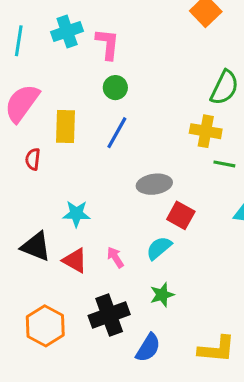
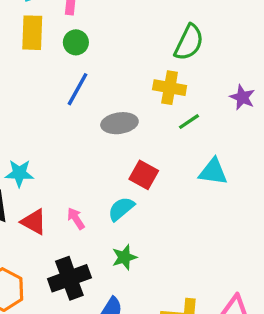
yellow rectangle: (65, 127) -> (32, 33), moved
green line: (224, 164) -> (189, 122), turned -45
gray ellipse: (154, 184) -> (119, 123), moved
cyan star: (76, 214) -> (19, 173), moved

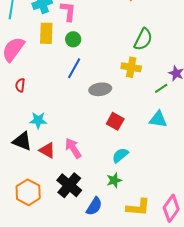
green line: (189, 122) -> (161, 88), moved
cyan semicircle: (121, 209) -> (120, 155), moved
pink arrow: (76, 219) -> (73, 148), size x1.5
green star: (124, 257) -> (114, 180), moved
black cross: (69, 278) -> (69, 185), turned -30

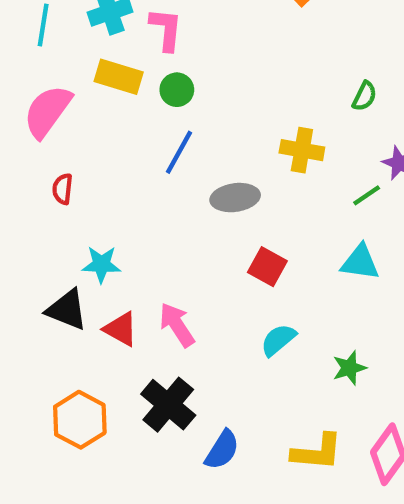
yellow rectangle: (46, 33) -> (119, 77), turned -75
green semicircle: (143, 39) -> (364, 96), moved, size x0.6
green star: (114, 180) -> (349, 368), moved

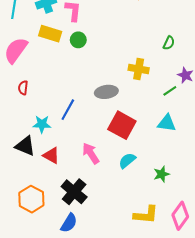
blue line: (179, 152) -> (68, 110), moved
red square: (267, 267) -> (122, 125), size x1.5
pink arrow: (177, 325) -> (91, 153), moved
blue semicircle: (222, 450) -> (69, 223), moved

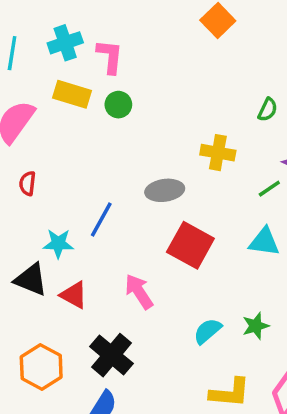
cyan semicircle: (127, 161) -> (208, 331), moved

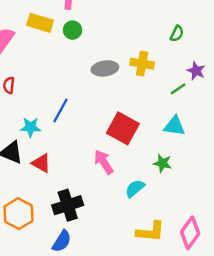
gray ellipse: (165, 190) -> (105, 68), moved
pink arrow: (139, 292) -> (104, 162), moved
green star: (256, 326) -> (162, 163), moved, turned 30
black cross: (112, 355) -> (68, 205), turned 32

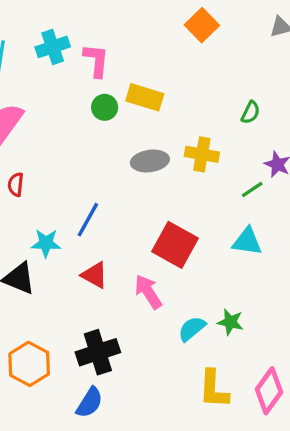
yellow rectangle: (40, 23) -> (145, 97), moved
red triangle: (41, 163) -> (95, 275), moved
green star: (162, 163) -> (230, 322), moved
yellow L-shape: (150, 232) -> (214, 389), turned 88

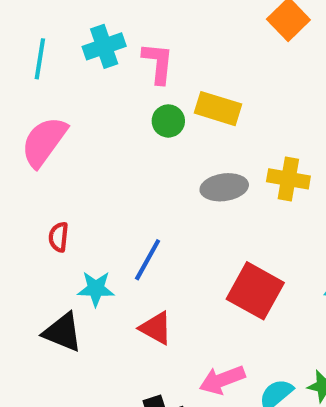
red semicircle: (16, 184) -> (59, 237), moved
pink arrow: (148, 292) -> (222, 380), moved, turned -78

